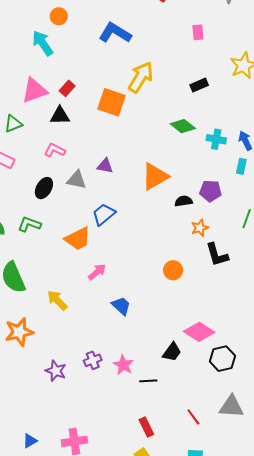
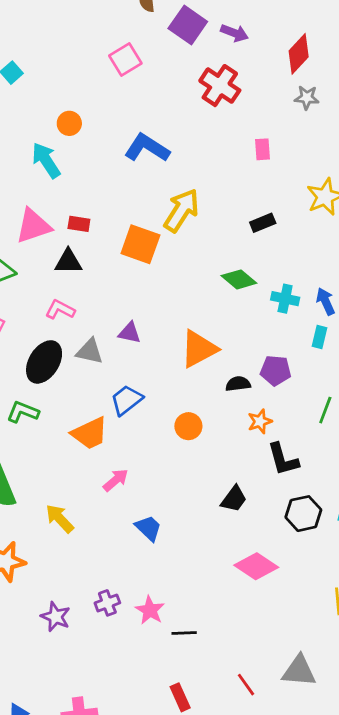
red rectangle: (67, 88) -> (79, 224), turned 56
black ellipse: (44, 188) -> (44, 362), size x1.4
orange circle: (173, 270) -> (188, 426), moved
black trapezoid: (172, 352) -> (234, 499), moved
black hexagon: (222, 359) -> (303, 514), moved

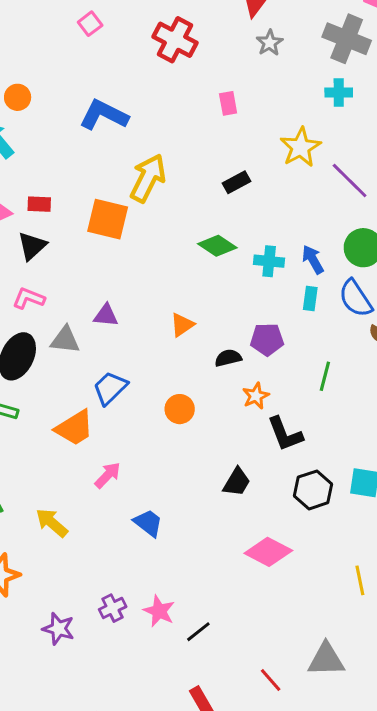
pink square: (125, 60) -> (90, 24), moved, size x0.7
gray star: (307, 98) -> (270, 43), turned -30
black triangle: (68, 262) -> (32, 246), turned -36
orange triangle: (199, 349) -> (182, 325), size x0.6
black line: (184, 633) -> (198, 632), turned -30

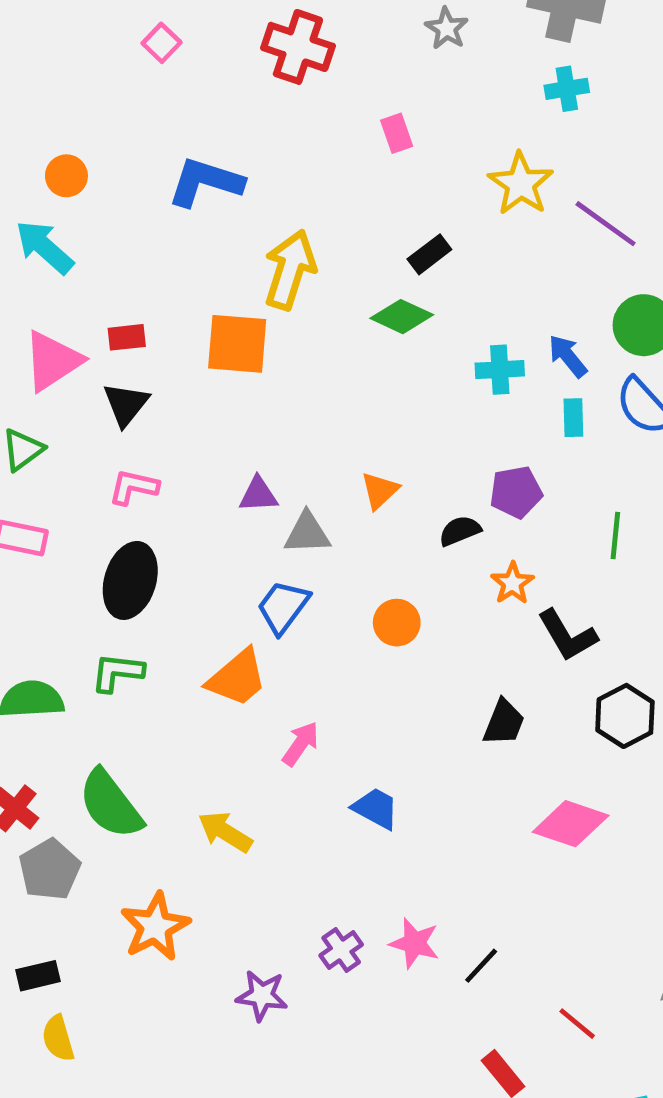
green diamond: (217, 246) -> (402, 317), moved
gray triangle: (65, 340) -> (307, 533), moved
red line: (271, 680) -> (577, 1024), moved

